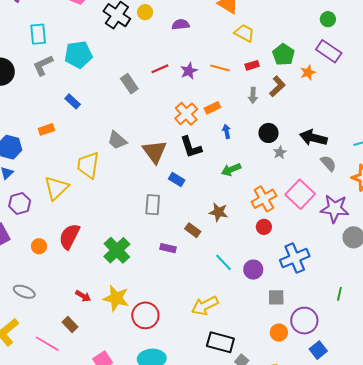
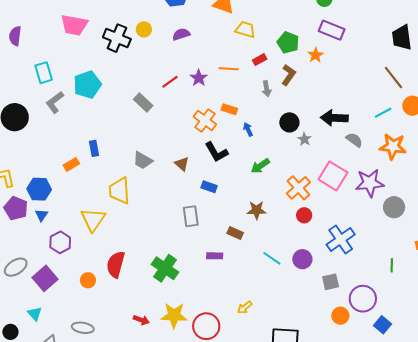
blue rectangle: (73, 101) -> (94, 148), moved, turned 49
orange rectangle: (212, 108) -> (229, 109), turned 56
brown triangle: (155, 152) -> (182, 164), size x0.6
yellow arrow: (205, 306) -> (245, 308), moved, size x0.6

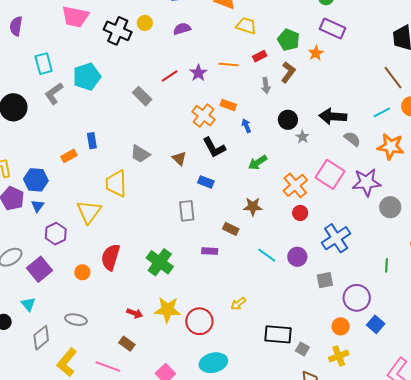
orange circle: (340, 316) -> (341, 326), moved

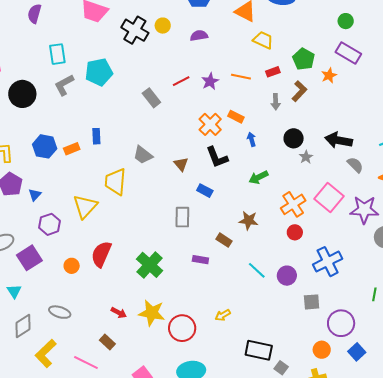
blue hexagon: (36, 180) -> (45, 146), moved

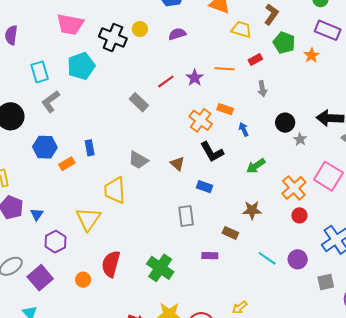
cyan pentagon: (99, 72) -> (81, 66), moved
brown L-shape: (299, 91) -> (271, 14), moved
blue hexagon: (45, 146) -> (45, 147), moved

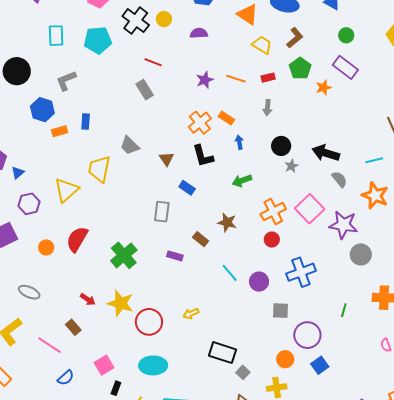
red line: (166, 81) -> (153, 62), moved, turned 42
gray L-shape: (51, 102) -> (66, 81), moved

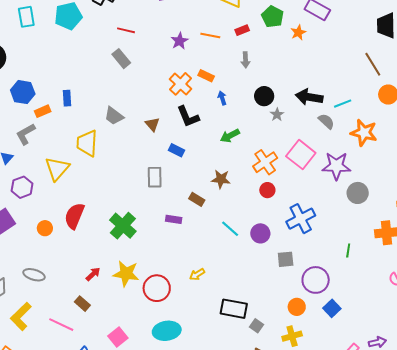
gray L-shape: (66, 81) -> (26, 134), moved
cyan line: (374, 160) -> (343, 104), moved
red arrow: (88, 299) -> (93, 274), turned -70

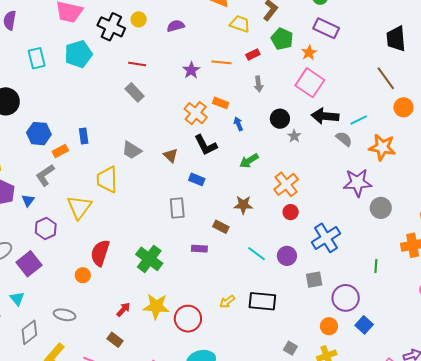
pink square: (301, 155) -> (310, 83), moved
orange circle: (45, 228) -> (83, 275), moved
black rectangle: (234, 309) -> (262, 301), moved

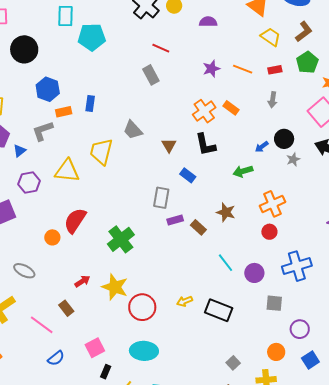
cyan pentagon: (78, 54) -> (92, 37), moved
blue arrow: (238, 124) -> (262, 147), moved, turned -120
yellow triangle: (79, 207) -> (67, 171), turned 44
purple rectangle: (199, 249) -> (175, 220), moved, turned -35
purple circle: (346, 298) -> (300, 329), size x0.7

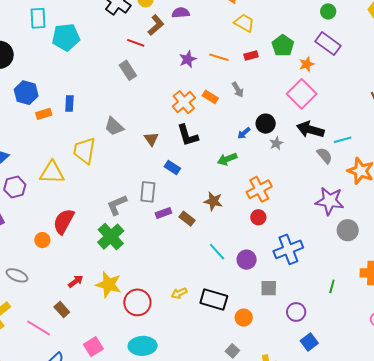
brown L-shape: (304, 32) -> (156, 25), moved
gray arrow: (273, 100) -> (238, 90), moved, turned -35
gray L-shape: (43, 131) -> (117, 205), moved
orange circle: (276, 352) -> (244, 318), moved

